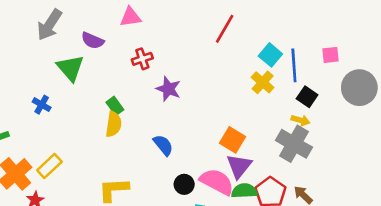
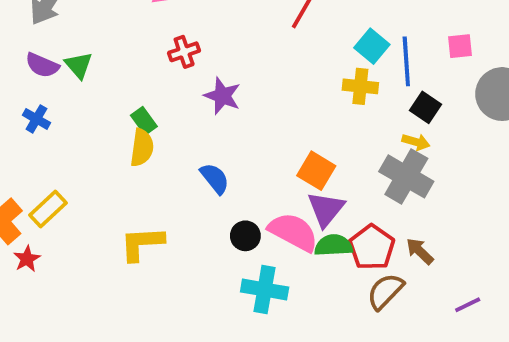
purple semicircle: (93, 41) -> (42, 65), moved
green triangle: (70, 68) -> (79, 65), size x0.7
yellow cross: (263, 82) -> (360, 86), turned -35

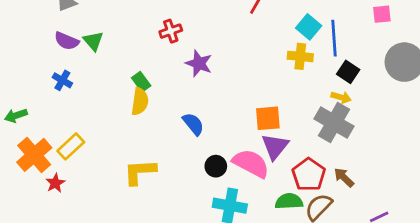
pink square: (460, 46) -> (382, 14), moved
orange square: (316, 171) -> (268, 118), turned -36
green semicircle: (334, 245) -> (289, 201), moved

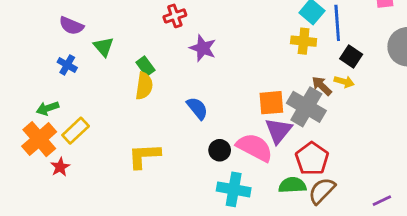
green triangle: (93, 41) -> (104, 47), moved
green arrow: (16, 116) -> (48, 108), moved
gray cross: (334, 123) -> (306, 107), moved
brown arrow: (344, 177) -> (322, 86), moved

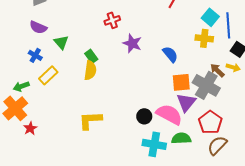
blue semicircle: (197, 108) -> (170, 54), moved
yellow rectangle: (76, 131) -> (48, 75), moved
green semicircle: (292, 185) -> (181, 138), moved

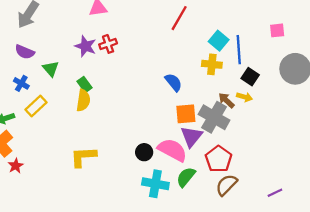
purple star: (132, 43) -> (86, 46), moved
green semicircle: (181, 138) -> (186, 177), turned -48

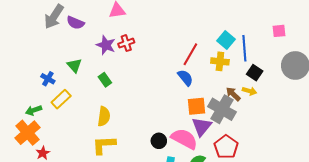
red line: (179, 18) -> (190, 54), moved
purple semicircle: (25, 52) -> (75, 23), moved
yellow semicircle: (83, 100) -> (104, 116), moved

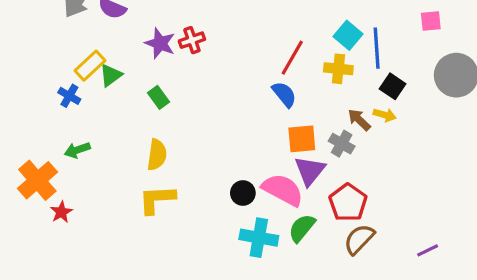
green triangle: (74, 65) -> (111, 75), turned 35
yellow rectangle: (61, 99) -> (90, 66), moved
gray cross: (222, 109) -> (342, 144), size x0.6
green arrow: (34, 110) -> (77, 150), moved

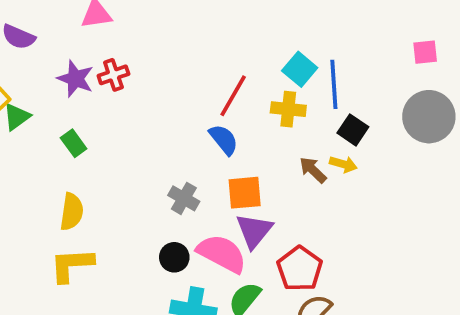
pink square: (431, 21) -> (425, 52), moved
gray cross: (342, 144) -> (184, 198), moved

